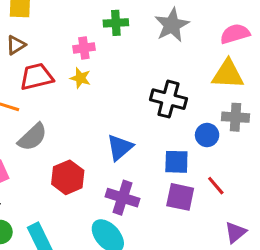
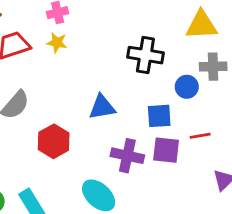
blue triangle: (120, 147) -> (102, 107), turned 36
red line: (216, 186) -> (200, 136), turned -54
purple cross: (123, 198) -> (127, 156), moved

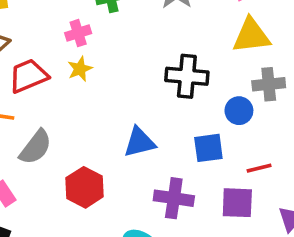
yellow star: (57, 43) -> (80, 69), turned -30
purple square: (166, 150) -> (237, 203), moved

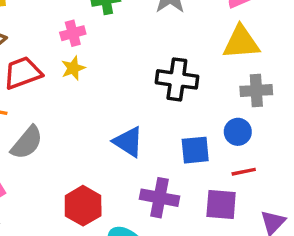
blue circle: (239, 111) -> (238, 132), moved
blue triangle: (139, 142) -> (128, 142), turned 44
red hexagon: (85, 187) -> (83, 206), moved

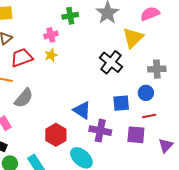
yellow triangle: (241, 42) -> (133, 38), moved, turned -40
black cross: (177, 79) -> (111, 62), turned 30
blue triangle: (128, 142) -> (82, 110), moved

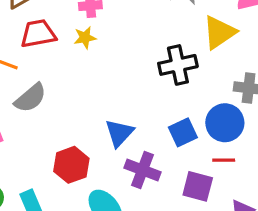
black cross: (111, 62) -> (178, 65), turned 30
blue circle: (146, 93) -> (225, 123), size x1.5
blue square: (121, 103) -> (183, 132), turned -30
blue triangle: (82, 110) -> (119, 133), turned 30

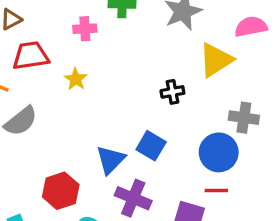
yellow star: (85, 38) -> (76, 79), moved, turned -30
black cross: (178, 65) -> (172, 92), size x0.6
blue square: (183, 132) -> (151, 146), moved, turned -36

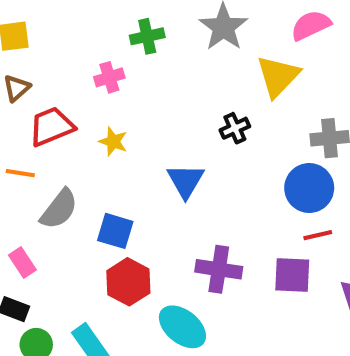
blue square: (151, 146) -> (115, 231), moved
blue triangle: (110, 160) -> (186, 181), moved

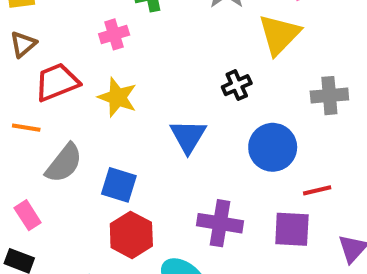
yellow star: (113, 142) -> (117, 97), size x1.4
blue circle: (309, 188) -> (273, 147), moved

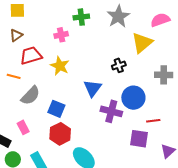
pink rectangle: (28, 215) -> (23, 127), moved
purple cross: (220, 223) -> (111, 111), moved

